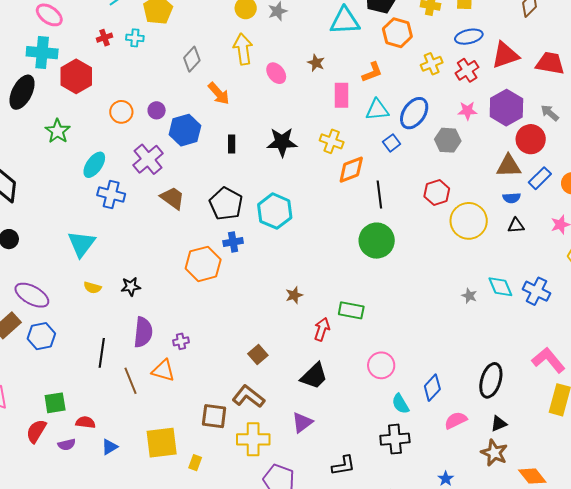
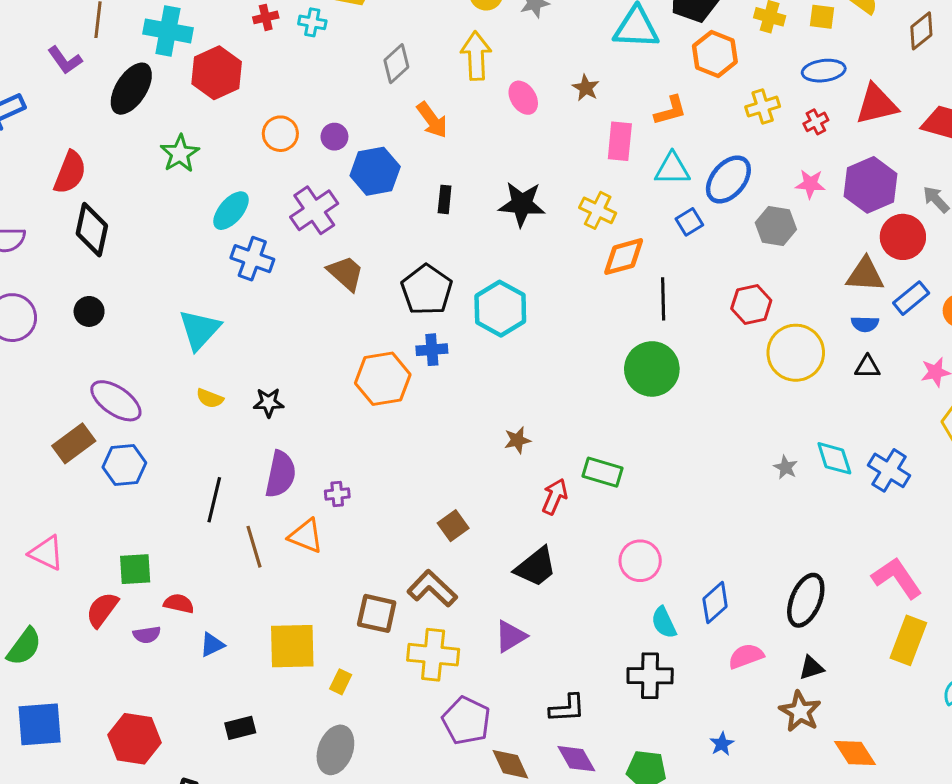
red cross: (467, 70) -> (816, 122), size x0.7

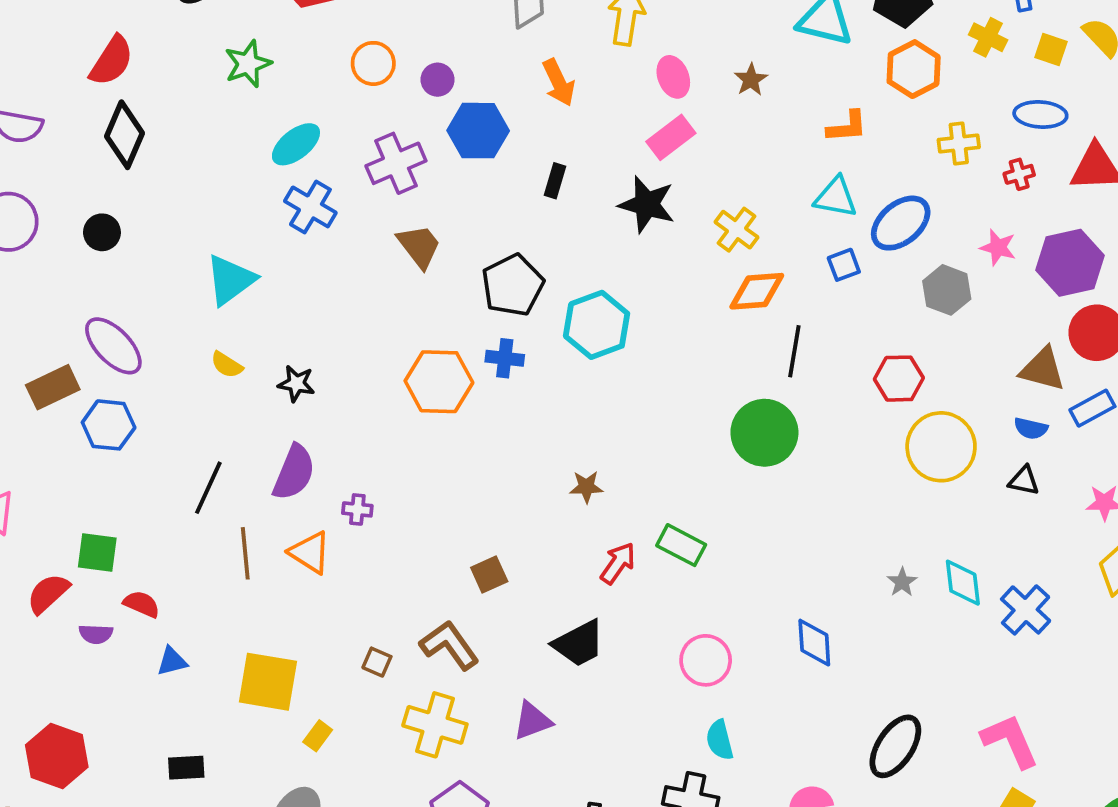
pink rectangle: (620, 141) -> (671, 137), moved, turned 36
blue diamond: (715, 603) -> (814, 643), moved, turned -63
brown square: (377, 613) -> (377, 662), size x0.6

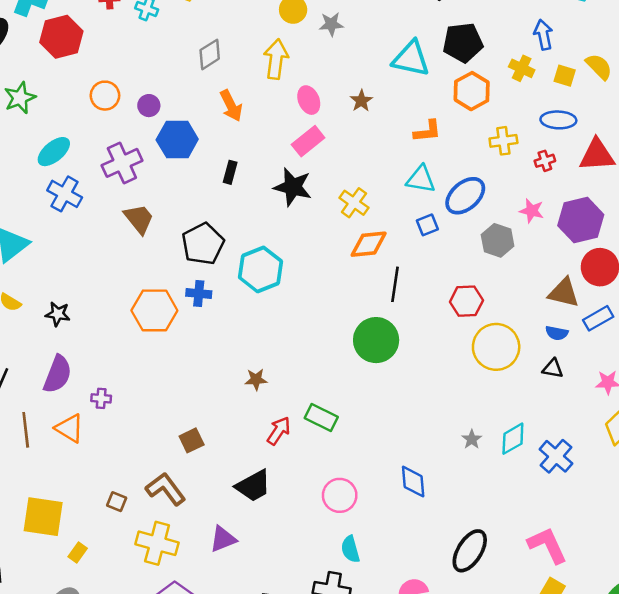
cyan diamond: (963, 583) -> (513, 439), turned 68

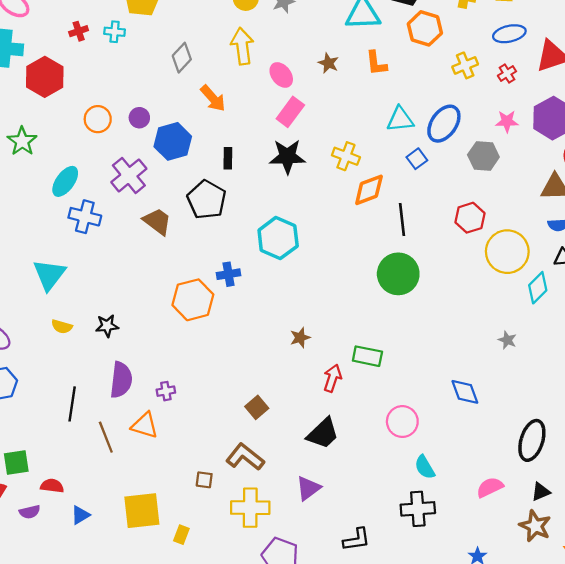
orange L-shape: (427, 131) -> (376, 63), moved, turned 104
black pentagon: (203, 244) -> (207, 200), moved
cyan diamond: (513, 439) -> (538, 288), moved

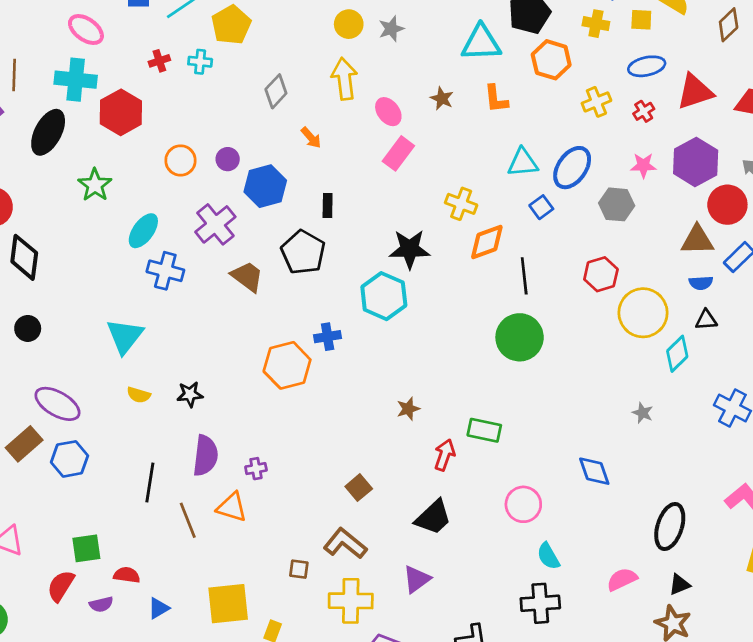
orange arrow: (213, 98) -> (311, 138), size x0.7
black star: (287, 157) -> (410, 249), moved

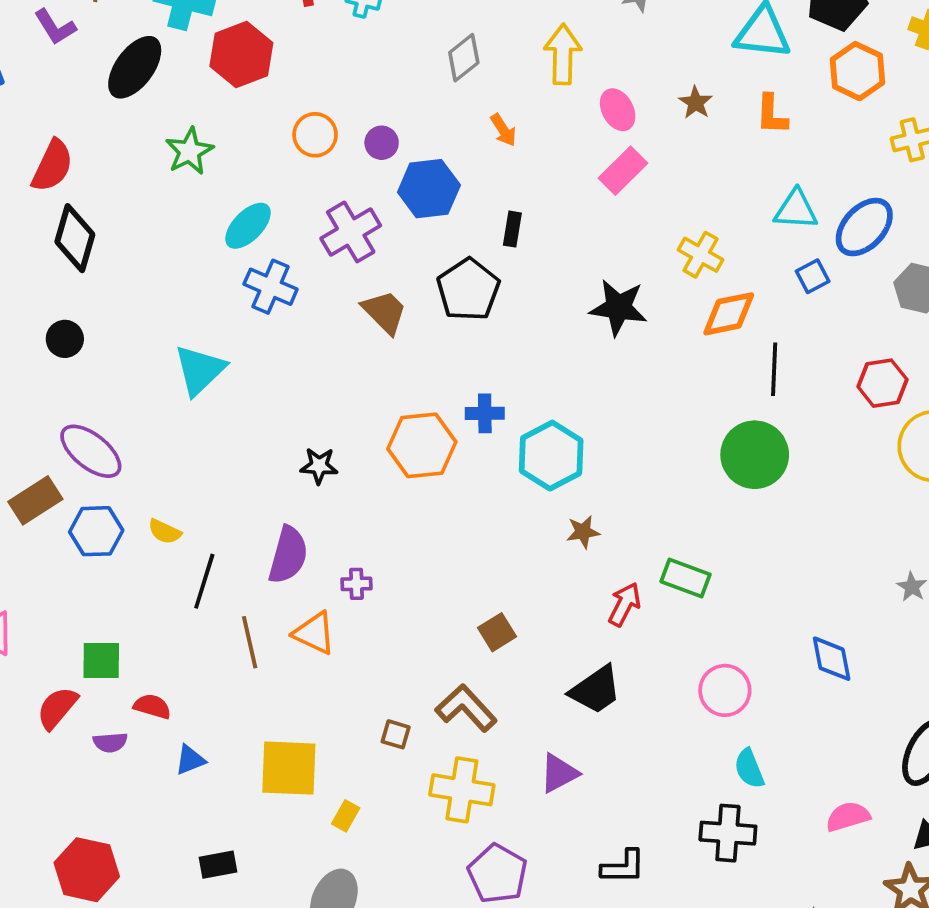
cyan hexagon: (384, 296) -> (551, 456), moved
black star: (190, 394) -> (319, 466), moved
yellow semicircle: (139, 395) -> (165, 532), moved

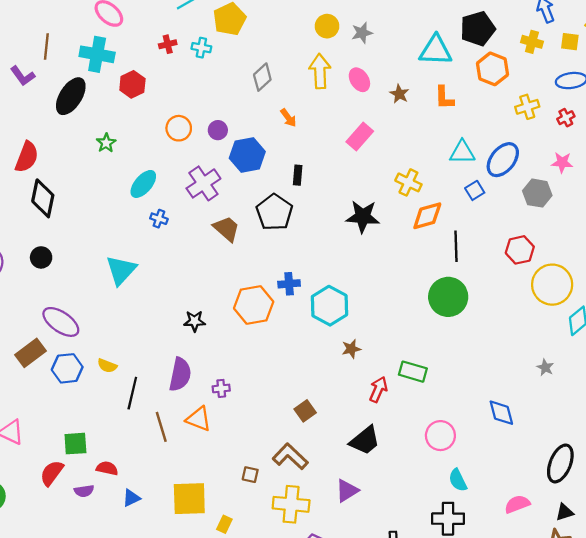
red hexagon: (241, 55) -> (132, 84), size x0.7
pink ellipse: (618, 110) -> (359, 80), moved
green star: (189, 151) -> (106, 143), size x0.7
blue cross: (271, 287) -> (159, 219), size x0.6

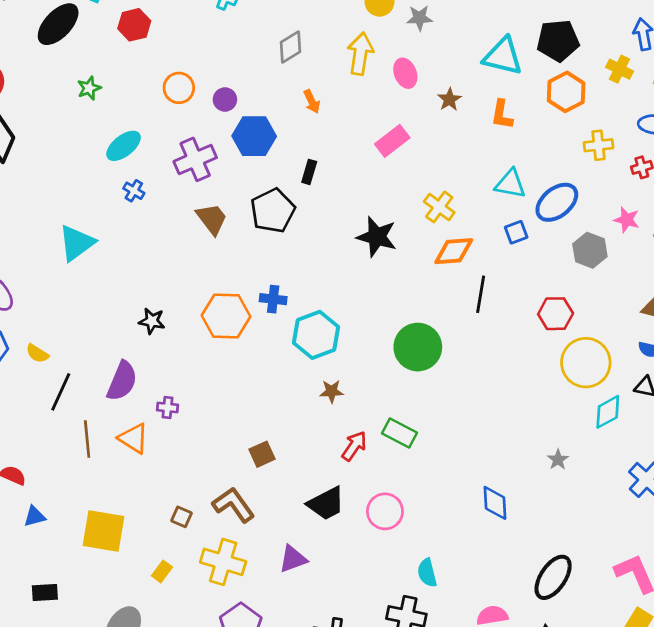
green circle: (448, 297) -> (418, 347), moved
pink circle: (440, 436) -> (385, 511), moved
yellow rectangle: (224, 524) -> (162, 571), moved

